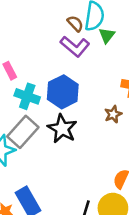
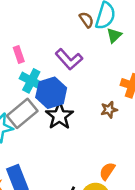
purple L-shape: (75, 46) -> (69, 59), moved
blue hexagon: (63, 92) -> (51, 93), moved

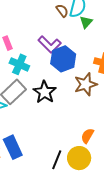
blue hexagon: (51, 93) -> (63, 59), moved
brown star: (109, 110) -> (86, 84), size x1.6

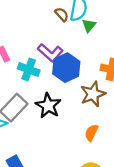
cyan cross: (19, 64) -> (29, 69), moved
orange semicircle: (87, 136) -> (91, 133), moved

